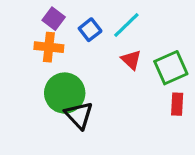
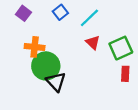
purple square: (54, 19) -> (23, 13), moved
blue square: (90, 30) -> (60, 12), moved
orange cross: (49, 47) -> (35, 47), moved

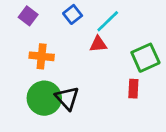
red triangle: (93, 42) -> (98, 44), moved, turned -48
green circle: (46, 66) -> (44, 98), moved
red rectangle: (125, 74) -> (133, 89), moved

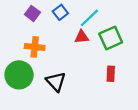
purple square: (28, 16) -> (32, 13), moved
green square: (145, 58) -> (111, 38), moved
green circle: (44, 98) -> (19, 75), moved

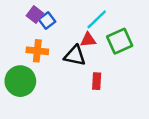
blue square: (60, 12) -> (47, 21), moved
red rectangle: (111, 74) -> (97, 81), moved
black triangle: (56, 82) -> (75, 56), moved, turned -35

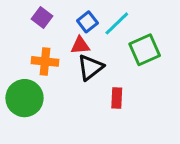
blue square: (47, 21) -> (87, 22), moved
red triangle: (88, 40) -> (80, 45), moved
black triangle: (75, 56) -> (90, 67), turned -50

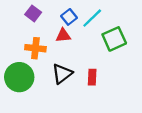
black triangle: (90, 67) -> (62, 74), moved

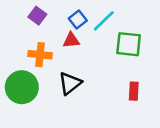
green square: (114, 39) -> (129, 44), turned 30
red rectangle: (92, 77) -> (134, 91), moved

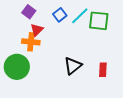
red triangle: (71, 40) -> (37, 30), moved, turned -40
green square: (129, 44) -> (99, 21), moved
black triangle: (70, 83) -> (73, 66), moved

